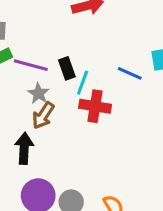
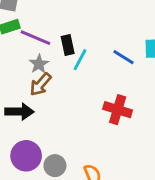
red cross: (95, 106) -> (118, 110), moved
black arrow: (24, 148) -> (19, 112), turned 80

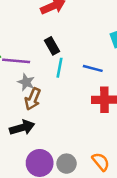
black rectangle: (68, 45) -> (52, 46), moved
blue line: (123, 57) -> (93, 68), moved

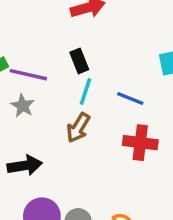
gray star: (26, 82) -> (23, 106), moved
brown arrow: (33, 99) -> (78, 128), moved

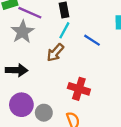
gray star: (23, 106) -> (22, 32), size x1.5
red cross: (140, 143) -> (79, 89), moved

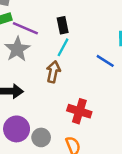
blue line: (92, 40) -> (105, 61), moved
brown arrow: (55, 53) -> (53, 72), turned 150

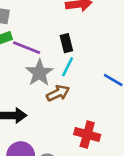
gray star: (17, 49) -> (39, 73), moved
brown arrow: (53, 72) -> (58, 93), turned 55

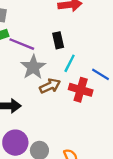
cyan line: (68, 67) -> (70, 63), moved
red cross: (87, 135) -> (81, 90), moved

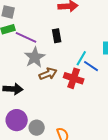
cyan line: (70, 63) -> (81, 58), moved

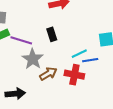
cyan line: (81, 58) -> (79, 54), turned 42
blue line: (91, 66) -> (90, 60), turned -35

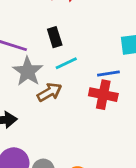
cyan line: (79, 54) -> (66, 63), moved
red cross: (74, 75) -> (103, 95), moved

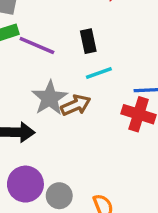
gray star: (28, 71) -> (50, 98), moved

